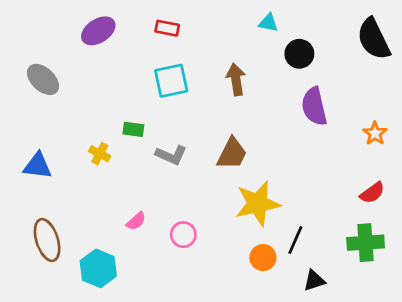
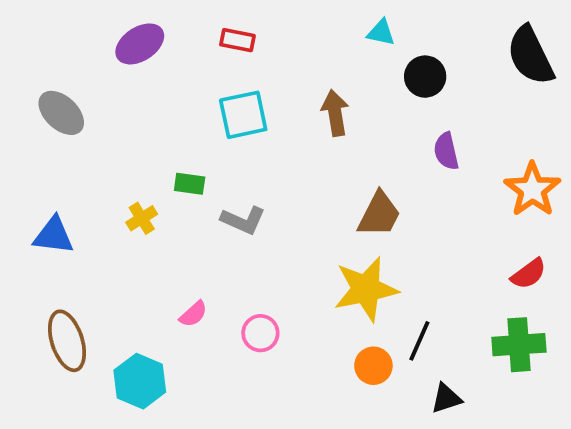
purple semicircle: (314, 106) -> (446, 151), size x0.7
orange star: (375, 133) -> (532, 190), size x1.6
yellow cross: (100, 154) -> (142, 218), turned 30
brown trapezoid: (232, 154) -> (379, 214), moved

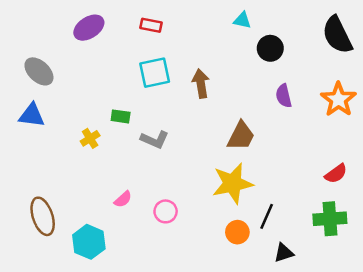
brown arrow: (335, 113) -> (201, 84), moved
orange star: (532, 190) -> (338, 99), moved
blue triangle: (54, 235) -> (32, 115), moved

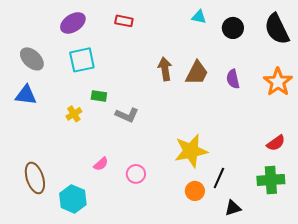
black circle: (270, 48) -> (233, 28), moved
cyan square: (155, 73) -> (82, 60), moved
brown trapezoid: (241, 136) -> (197, 73), moved

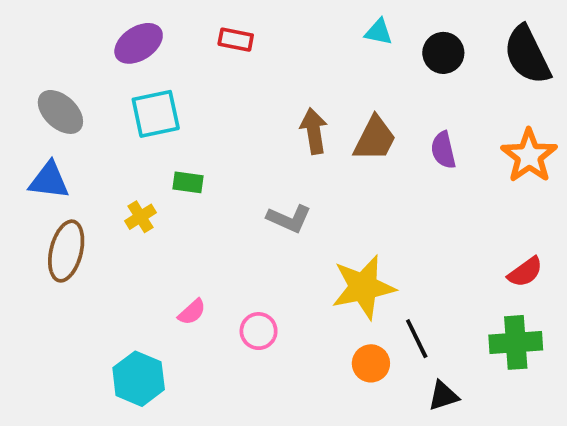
gray L-shape: (127, 115) -> (289, 219), moved
brown ellipse: (35, 178) -> (66, 251), moved, turned 32
black line: (219, 178) -> (417, 339), turned -50

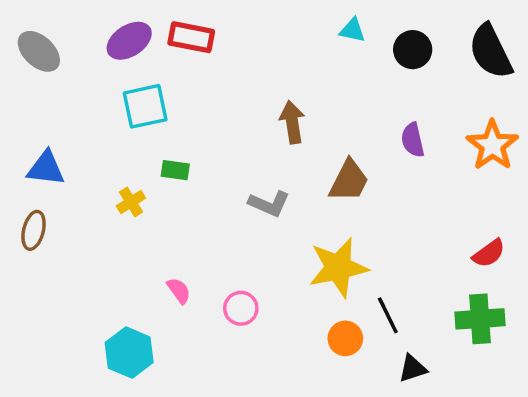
red rectangle: (236, 40) -> (191, 37), moved, size x1.4
gray ellipse: (60, 112) -> (39, 51), moved
brown trapezoid: (375, 139) -> (349, 181), moved
brown ellipse: (66, 251) -> (34, 230), moved, size x0.7
pink semicircle: (192, 312) -> (179, 291), turned -84

